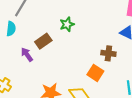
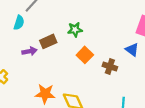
purple arrow: (27, 55) -> (29, 51), turned 104
orange square: (95, 73) -> (85, 55), moved

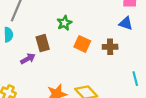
brown rectangle: (48, 41) -> (43, 43), turned -63

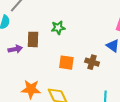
orange square: (82, 44) -> (66, 63), moved, turned -35

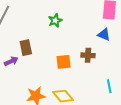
green star: (58, 28) -> (55, 20), moved

